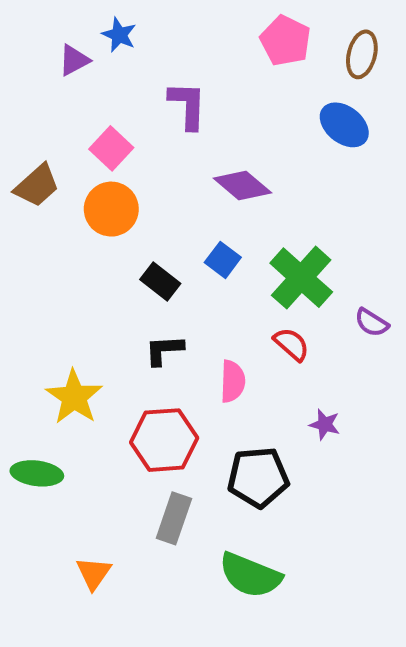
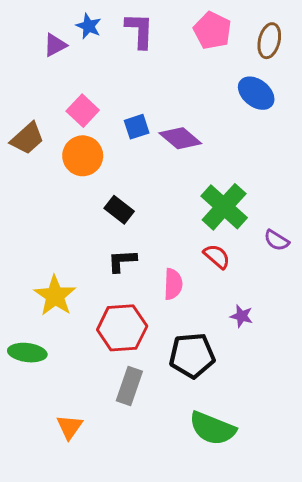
purple L-shape: (188, 105) -> (140, 30), moved
blue square: (223, 260) -> (137, 127), moved, turned 35
green semicircle: (250, 575) -> (212, 428), moved

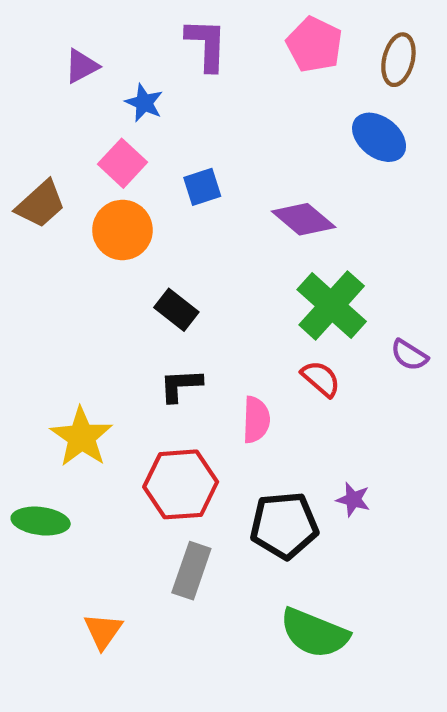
blue star: (89, 26) -> (144, 103), moved
purple diamond: (180, 138) -> (304, 219), moved
purple star: (242, 316) -> (353, 499), moved

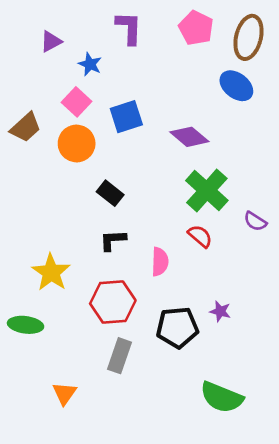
brown ellipse: (398, 60) -> (248, 37), size x1.4
blue square: (202, 187) -> (126, 117), size x1.4
green semicircle: (314, 633) -> (222, 397), moved

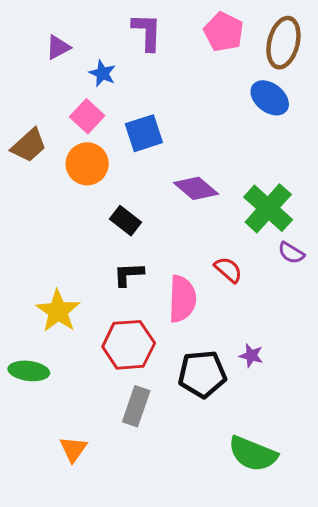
purple diamond: (189, 137) -> (196, 188), moved
green cross: (207, 191) -> (268, 208), moved
pink semicircle: (160, 262) -> (182, 299), size x1.4

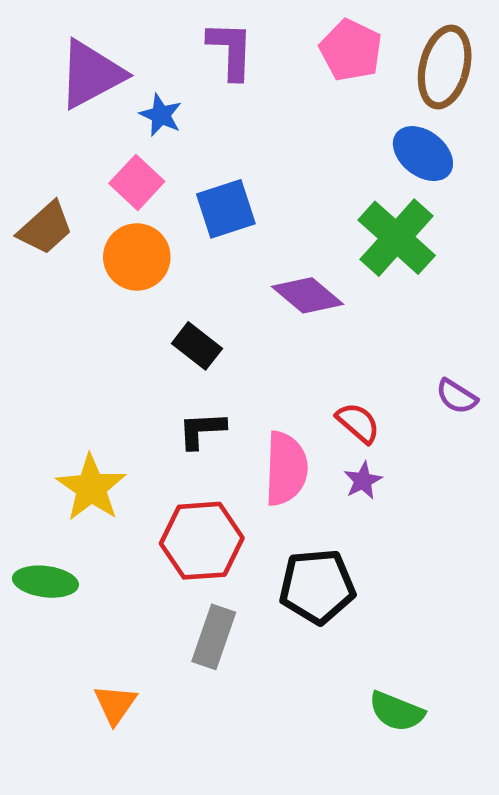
purple triangle: (58, 47) -> (91, 74), size x1.8
green cross: (268, 208) -> (397, 238), moved
purple star: (251, 356) -> (363, 481), moved, turned 30
green semicircle: (253, 454) -> (397, 711), size x0.7

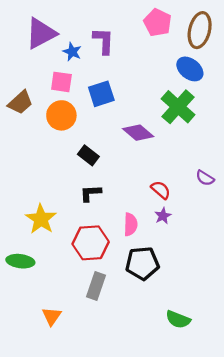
purple L-shape: (231, 50) -> (104, 41), moved
pink square: (137, 182) -> (61, 82), turned -35
pink semicircle: (286, 469) -> (131, 224), moved, size x0.7

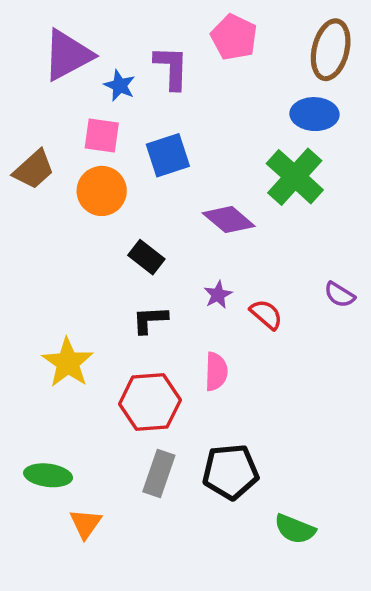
pink pentagon: (157, 23) -> (234, 37), moved
blue ellipse: (190, 69) -> (315, 114), turned -36
purple star: (163, 216) -> (218, 295), moved
green ellipse: (20, 261) -> (48, 475), moved
black pentagon: (142, 263) -> (230, 472), moved

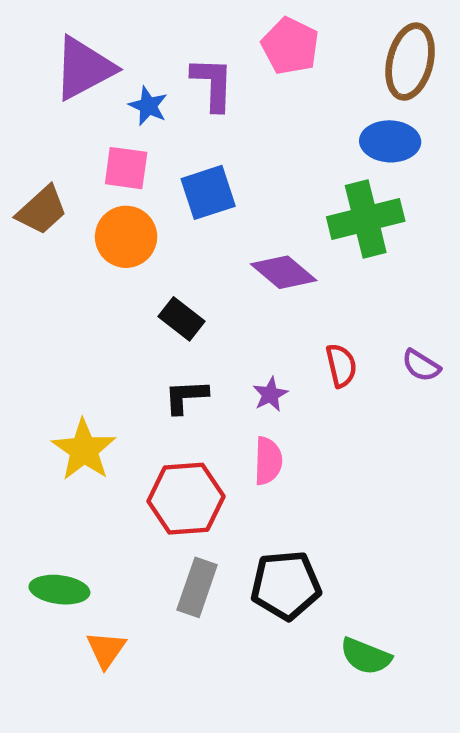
green cross: (295, 177) -> (366, 219), turned 34
purple star: (218, 295) -> (270, 394), moved
red semicircle: (266, 314) -> (341, 366), moved, turned 36

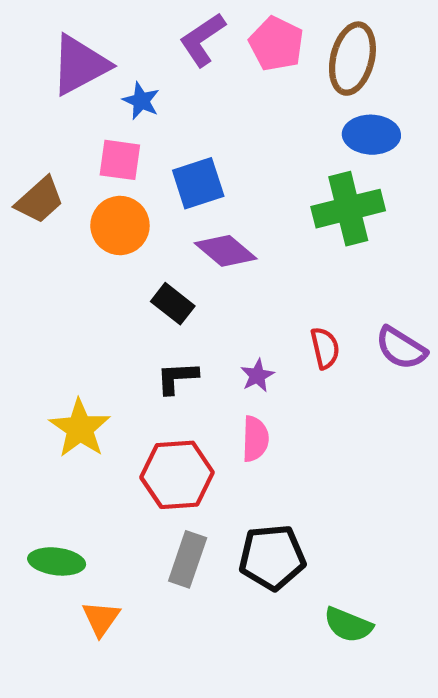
brown ellipse: (410, 62) -> (352, 59), moved
purple L-shape: (213, 84) -> (202, 40), moved, turned -126
purple diamond: (284, 272) -> (226, 251), moved
purple semicircle: (421, 366) -> (401, 348), size x1.4

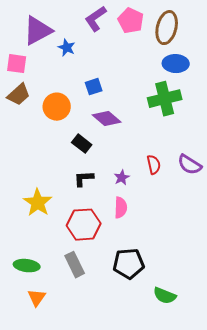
pink square: (120, 160) -> (17, 64), moved
blue square: (198, 183) -> (94, 87), size x0.7
gray rectangle: (188, 559) -> (75, 265), moved, turned -45
orange triangle: (101, 619) -> (37, 298), moved

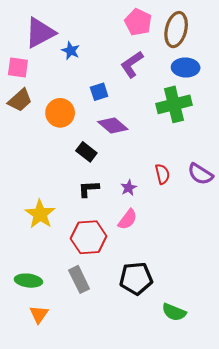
purple L-shape: (96, 19) -> (132, 64), moved
pink semicircle: (121, 208) -> (128, 219), turned 35

